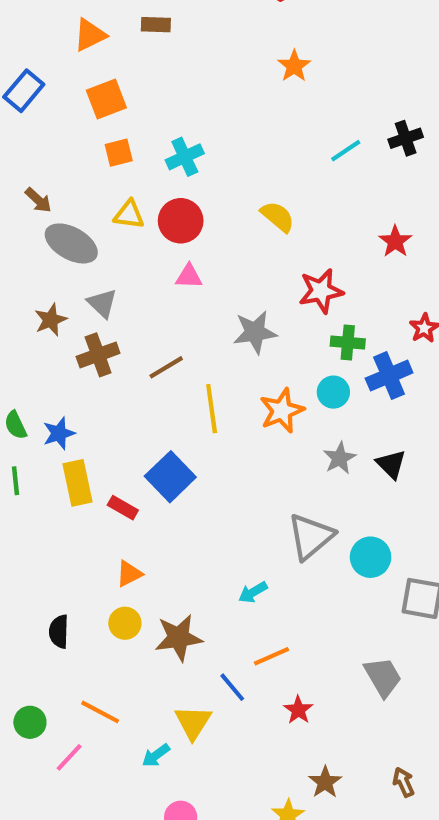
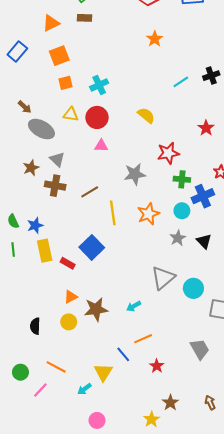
brown cross: (98, 355) -> (55, 186), turned 30
cyan circle: (333, 392) -> (182, 211), moved
brown star: (179, 638) -> (96, 309), moved

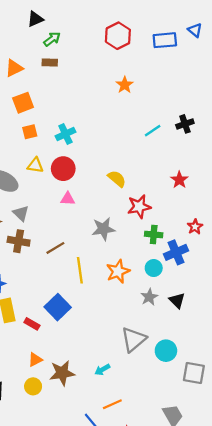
yellow semicircle: (146, 115) -> (117, 179), moved

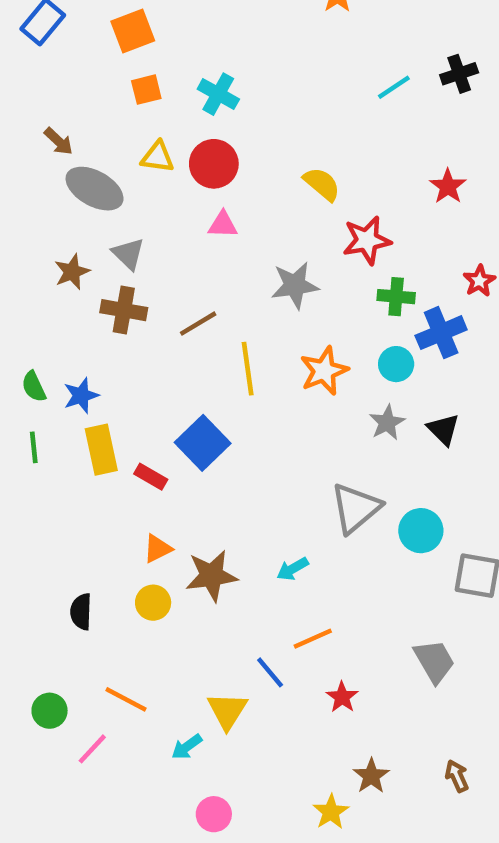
cyan cross: (65, 134) -> (218, 94), turned -36

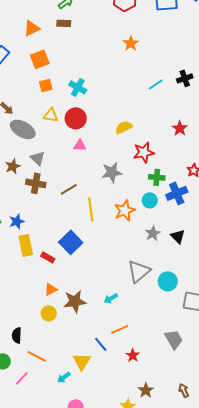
yellow semicircle: (322, 184) -> (124, 127), turned -66
cyan circle: (396, 364) -> (150, 200), moved
black semicircle: (81, 612) -> (17, 335), moved

